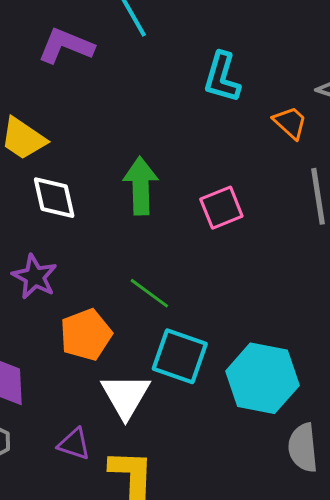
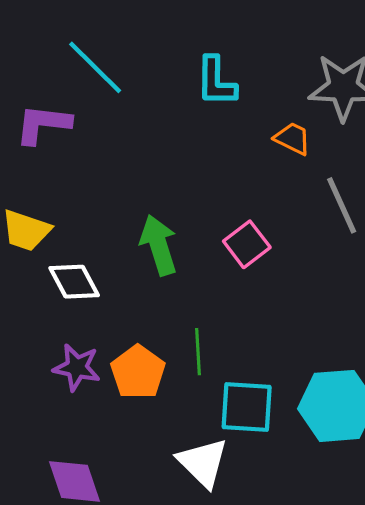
cyan L-shape: (222, 77) -> (216, 81), moved
green line: (149, 293) -> (198, 352), turned 66
orange pentagon: (86, 335) -> (138, 372), moved

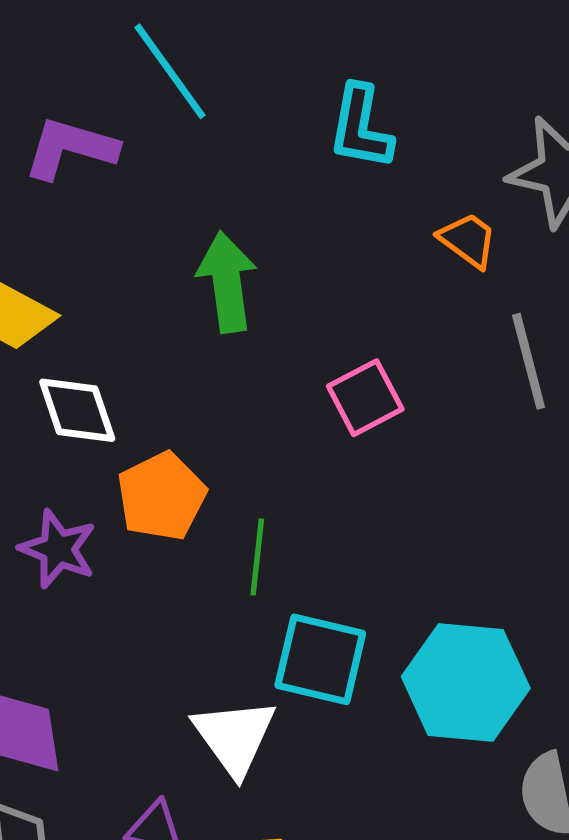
green arrow: (159, 245) -> (227, 282), moved
orange pentagon: (138, 372) -> (162, 496), moved

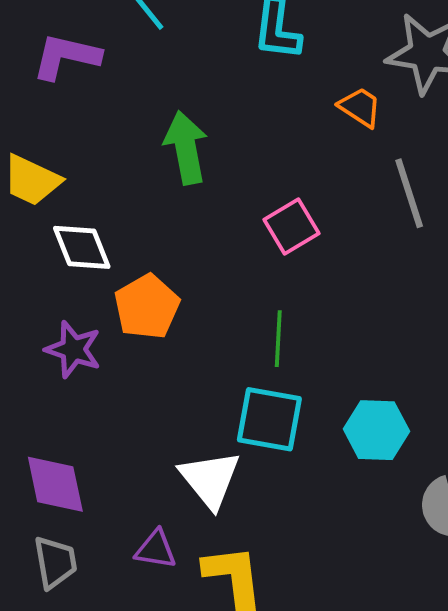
green line: (257, 557) -> (278, 339), moved
cyan hexagon: (466, 682) -> (376, 430), size x0.7

